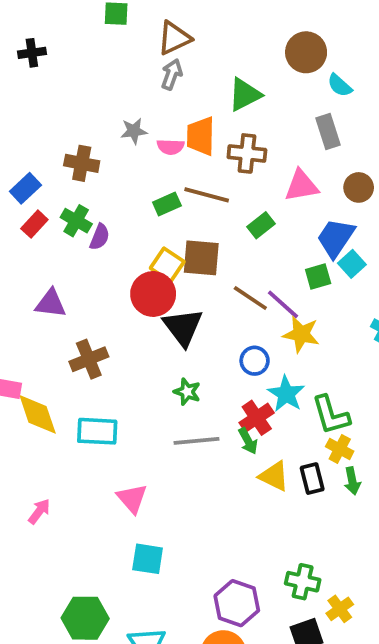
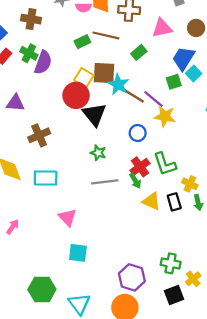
purple semicircle: (100, 237) -> (43, 62), size x1.5
cyan star: (286, 394) -> (118, 84), moved
green L-shape: (331, 415) -> (165, 164), moved

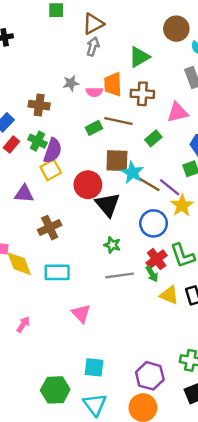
yellow square: (84, 78) -> (51, 170), moved, turned 30
yellow star: (165, 116) -> (182, 205), turned 30
blue circle: (138, 133) -> (154, 223), size x1.5
cyan square: (78, 253) -> (94, 367), moved

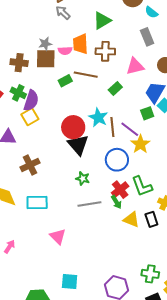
gray arrow: (93, 47) -> (63, 13), turned -63
brown square: (117, 161) -> (46, 59), moved
brown line: (149, 184) -> (112, 127), turned 54
red circle: (88, 185) -> (73, 127), moved

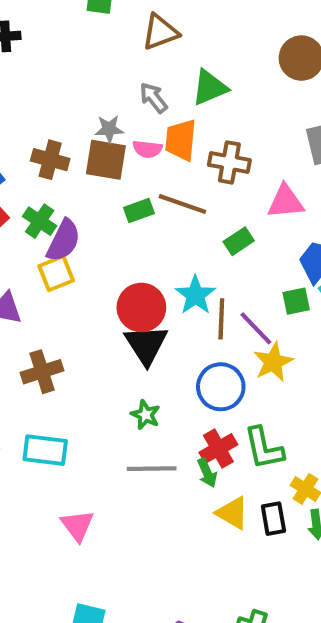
gray arrow: (63, 13) -> (154, 98), moved
green triangle: (102, 21) -> (210, 88), moved

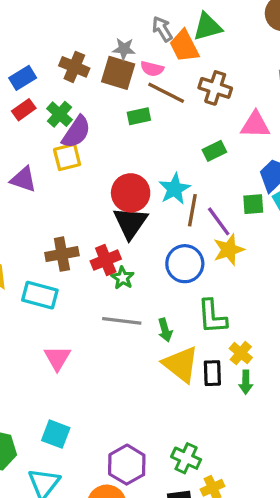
orange trapezoid: (181, 140) -> (184, 46), moved, turned -40
brown line: (182, 204) -> (166, 93), moved
brown cross: (42, 372) -> (62, 254), moved
red cross: (218, 449) -> (106, 260), moved
yellow triangle: (232, 513) -> (181, 364), size x1.4

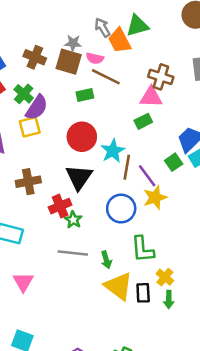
brown cross: (215, 88) -> (161, 77), moved
pink triangle: (255, 125) -> (151, 97), moved
red circle: (131, 193) -> (82, 137), moved
green square: (253, 204) -> (174, 162), turned -30
brown cross: (62, 254) -> (28, 182), moved

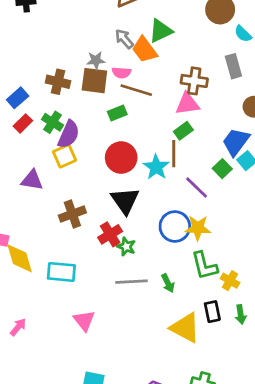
brown line: (127, 167) -> (174, 154), moved
yellow star: (155, 197) -> (198, 228), moved, turned 30
yellow cross: (165, 277) -> (230, 281), moved
yellow triangle: (119, 286) -> (185, 328), moved

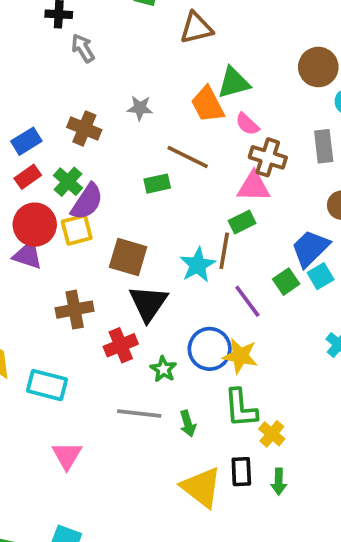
gray arrow: (124, 39) -> (83, 48), moved
pink semicircle: (121, 73) -> (247, 124), moved, turned 30
brown square: (94, 81) -> (128, 257), moved
red circle: (121, 158) -> (35, 225), moved
green star: (126, 247) -> (163, 369), moved

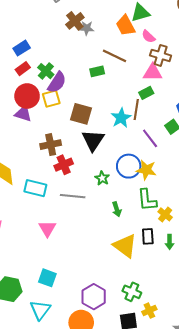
brown cross: (84, 129) -> (75, 21), moved, turned 30
red cross: (121, 345) -> (64, 165), moved
gray line: (139, 414) -> (73, 196), moved

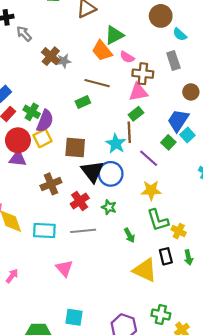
red cross: (64, 165) -> (80, 201), moved
blue circle: (129, 166) -> (111, 174), moved

